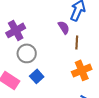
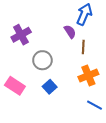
gray circle: (27, 53) -> (42, 60), moved
blue square: (37, 76) -> (50, 87), moved

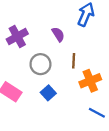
purple semicircle: (70, 32) -> (58, 34), moved
brown line: (83, 47) -> (74, 61), moved

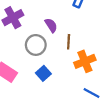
purple semicircle: (58, 34) -> (51, 25), moved

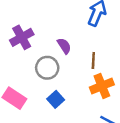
brown line: (69, 42) -> (93, 60), moved

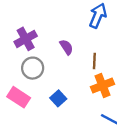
gray circle: (47, 68) -> (33, 68), moved

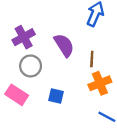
purple semicircle: (66, 47) -> (64, 45), size x1.5
blue square: (58, 98) -> (56, 96), turned -35

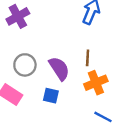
purple cross: (24, 37) -> (18, 16), moved
purple semicircle: (64, 45) -> (59, 68), moved

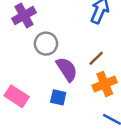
brown line: (88, 58) -> (96, 58), turned 42
gray circle: (25, 65) -> (46, 44), moved

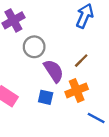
orange cross: (105, 84) -> (77, 90), moved

